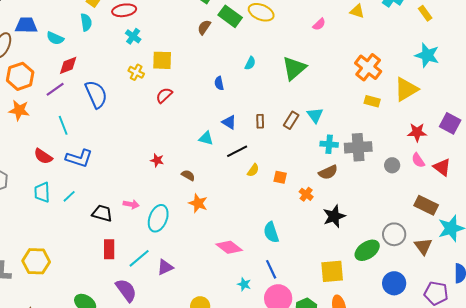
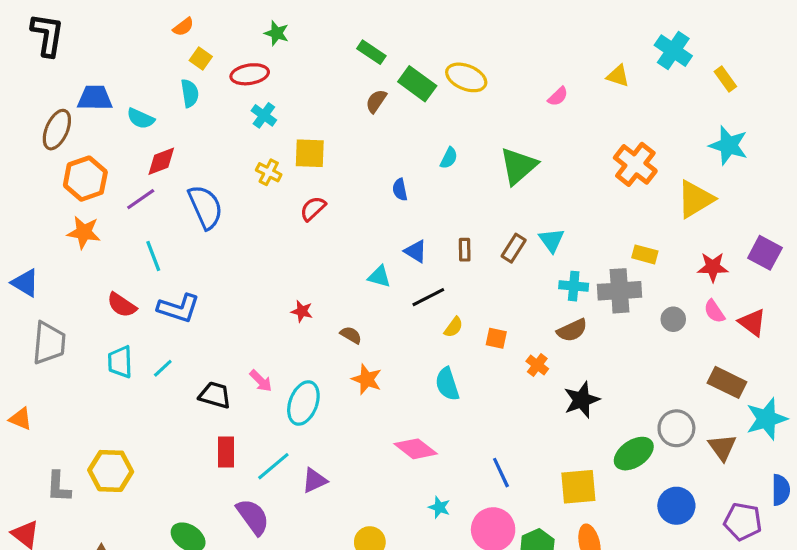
yellow rectangle: (372, 101) -> (645, 254), moved
pink arrow: (131, 204) -> (261, 381), turned 35
cyan semicircle: (271, 232) -> (447, 384), moved
blue line: (271, 269) -> (501, 473), moved

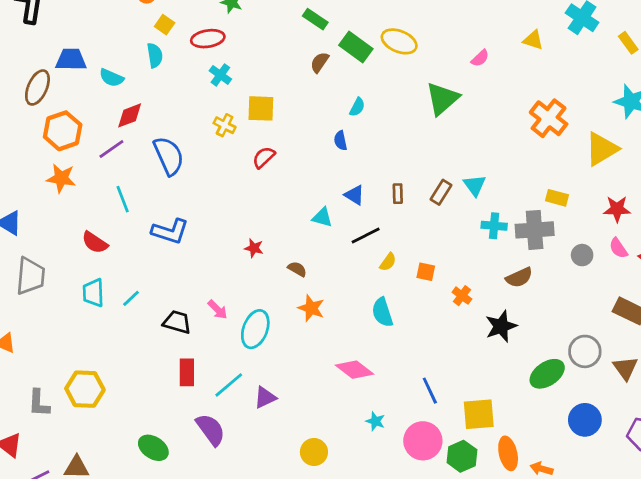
cyan semicircle: (449, 158) -> (357, 107), moved
green triangle: (518, 166) -> (442, 99), moved
blue L-shape: (179, 308) -> (170, 231), moved
brown semicircle: (572, 330) -> (519, 277), moved
yellow square: (578, 487) -> (479, 414), moved

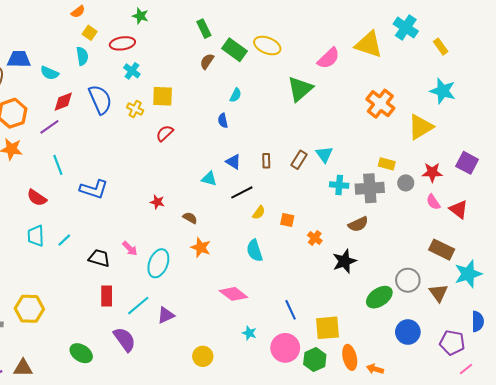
green rectangle: (315, 19) -> (204, 29), turned 30
yellow triangle: (533, 40) -> (369, 44), size x1.8
pink semicircle: (480, 58) -> (329, 58), size x1.6
blue semicircle: (169, 156) -> (100, 99), moved
gray circle: (582, 255) -> (406, 183), moved

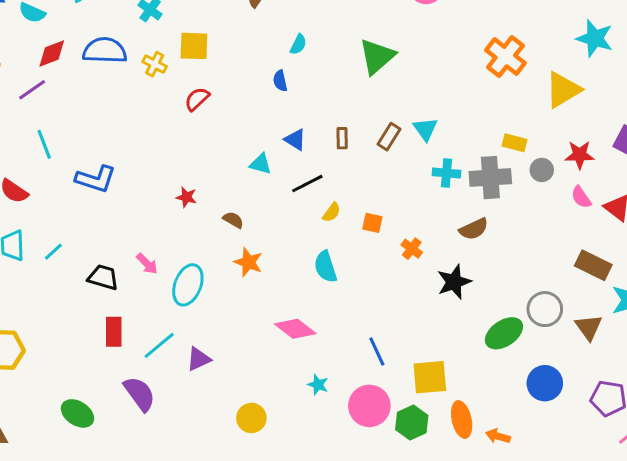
green triangle: (300, 89) -> (377, 57), moved
blue semicircle: (100, 99) -> (105, 50), turned -64

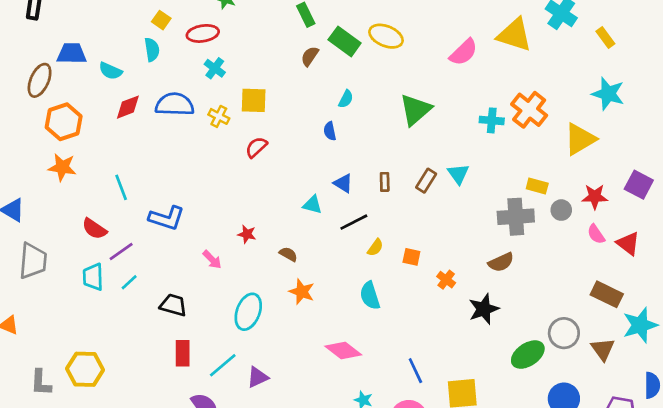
purple line: (32, 90) -> (121, 252), moved
cyan cross: (446, 173) -> (492, 120), moved
pink arrow: (147, 264) -> (212, 260), moved

